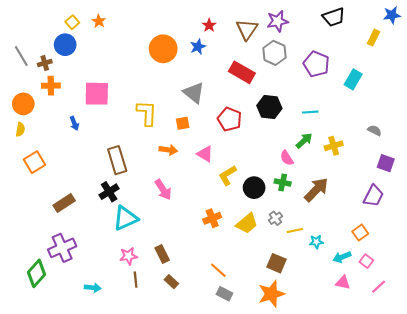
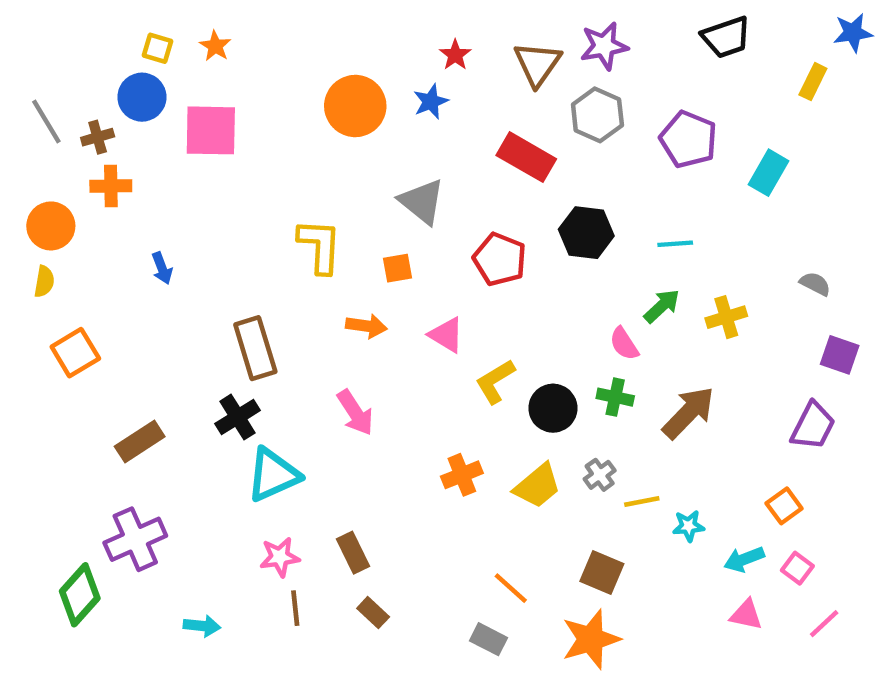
yellow square: (72, 22) -> (158, 48), turned -32
pink square: (97, 94) -> (211, 130), moved
orange line: (218, 270) -> (511, 588), moved

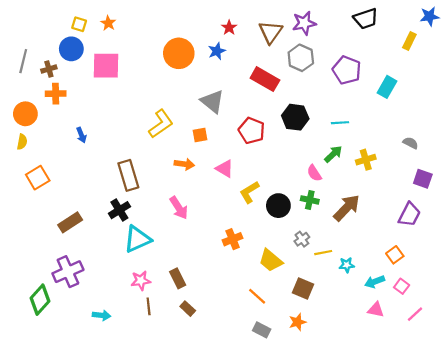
gray line: (46, 122) -> (23, 61), turned 45
yellow L-shape: (320, 246) -> (161, 124), turned 52
yellow trapezoid: (537, 486) -> (271, 260), moved, turned 80
gray rectangle: (489, 639) -> (262, 330), moved
orange star: (591, 639) -> (297, 322), size x0.6

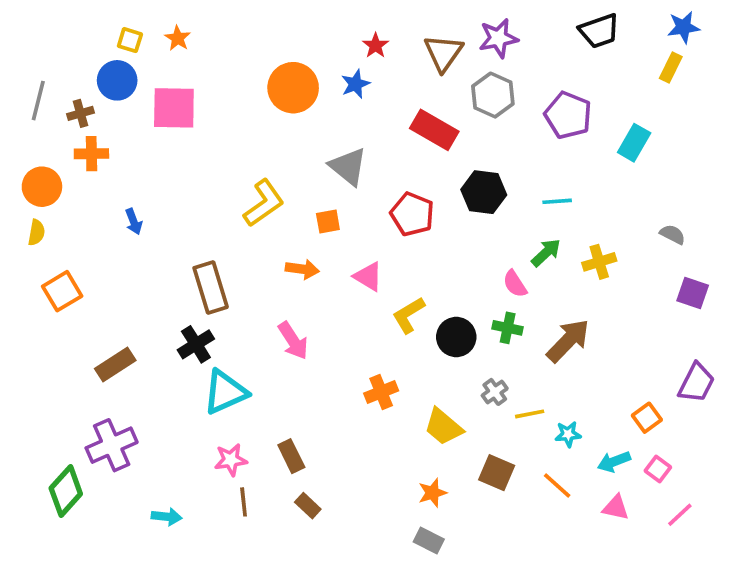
blue star: (430, 16) -> (684, 27), moved
purple trapezoid: (409, 215) -> (696, 383), moved
orange line: (257, 296) -> (557, 485), moved
orange star: (297, 322) -> (432, 493), moved

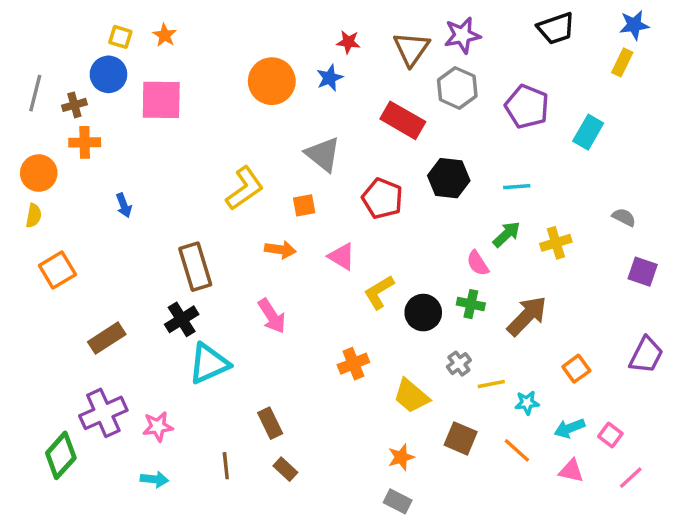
red star: (376, 46) -> (348, 42), turned -30
orange square: (647, 418) -> (576, 369), moved
pink star: (231, 460) -> (158, 427), moved

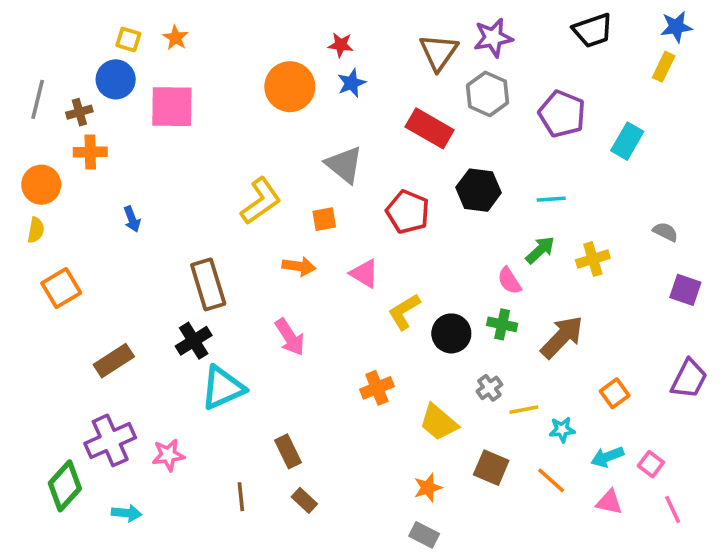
red star: (348, 42) -> (341, 45), moved
pink line: (631, 478) -> (673, 509), turned -72
cyan arrow: (154, 479) -> (127, 513), moved

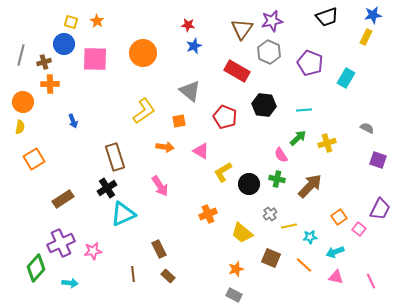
orange circle: (290, 87) -> (143, 53), moved
pink square: (651, 464) -> (359, 229), moved

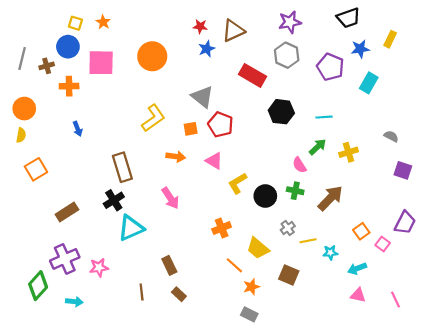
blue star: (373, 15) -> (360, 49), moved
brown triangle: (242, 29) -> (233, 31), moved, turned 30
orange cross: (50, 84) -> (69, 86), moved
red pentagon: (225, 117) -> (221, 125), moved
orange line: (304, 265) -> (234, 265), moved

